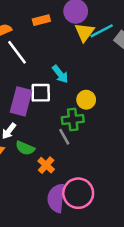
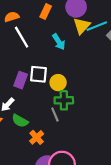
orange rectangle: (41, 20) -> (46, 12), turned -56
cyan arrow: (60, 74) -> (59, 42), moved
yellow circle: (86, 100) -> (58, 83), moved
purple rectangle: (21, 101) -> (21, 80), size x0.7

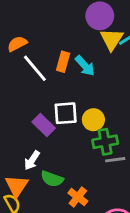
orange rectangle: (46, 12) -> (63, 62), moved
purple rectangle: (21, 80) -> (44, 125), turned -56
gray line: (55, 114) -> (115, 160), moved, turned -64

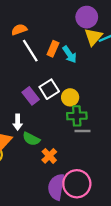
white square: (66, 113) -> (49, 89), turned -36
white arrow: (32, 160) -> (18, 122), turned -42

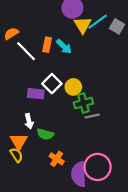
purple rectangle: (31, 96) -> (36, 94), turned -35
orange cross: (49, 156) -> (57, 159), moved

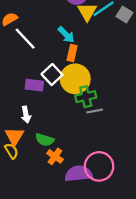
orange rectangle: (47, 45) -> (72, 53), moved
yellow circle: (73, 87) -> (75, 79), size x1.6
green semicircle: (45, 134) -> (45, 140), moved
purple semicircle: (79, 174) -> (79, 174), turned 85

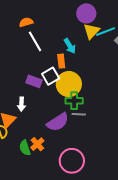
orange rectangle: (72, 53) -> (61, 61), moved, turned -32
green semicircle: (45, 140) -> (25, 148), moved, turned 42
purple semicircle: (79, 174) -> (58, 122), moved, turned 140

